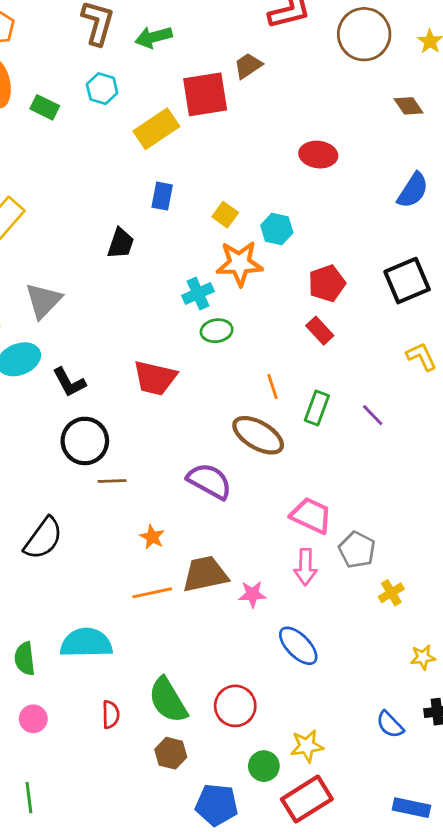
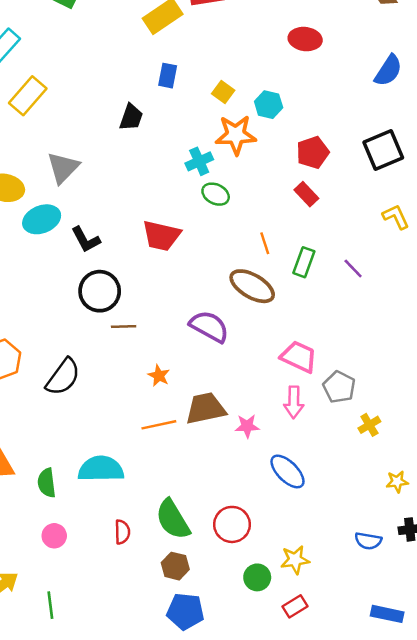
green ellipse: (217, 331) -> (216, 194), turned 36
blue semicircle: (390, 725) -> (368, 541), turned -36
red rectangle: (307, 799) -> (295, 606), size x0.6
blue pentagon: (217, 805) -> (185, 611), moved

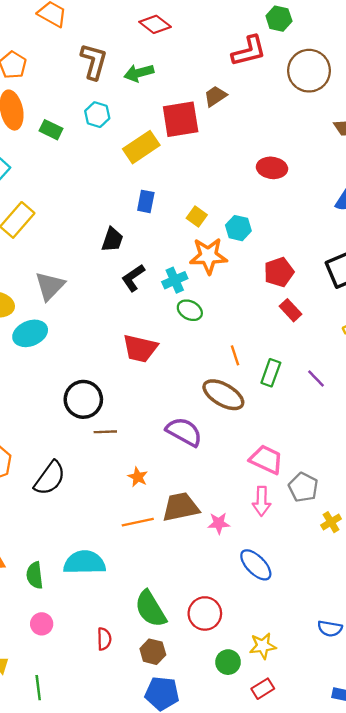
red rectangle: (306, 194) -> (291, 310), moved
black L-shape: (86, 239) -> (133, 278), moved, turned 84
red semicircle: (122, 532) -> (104, 639), moved

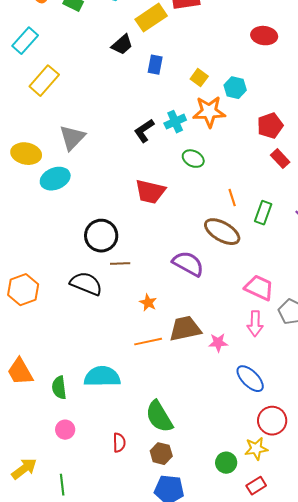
black trapezoid: (112, 240) -> (122, 45), moved, turned 30
cyan cross: (175, 280) -> (175, 122), moved
black semicircle: (50, 478) -> (86, 284), moved, turned -104
red circle: (205, 613) -> (272, 421), moved

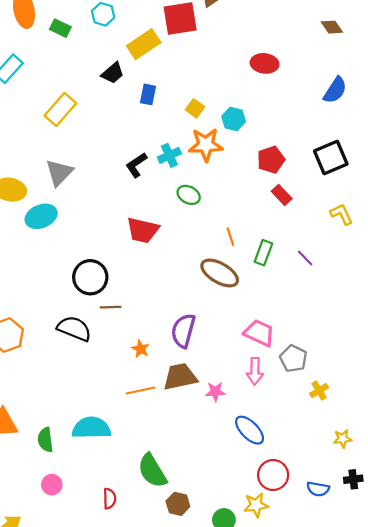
yellow rectangle: (44, 81) -> (60, 109), moved
purple semicircle: (188, 264) -> (183, 331), moved, turned -104
brown hexagon: (161, 454) -> (178, 504), moved

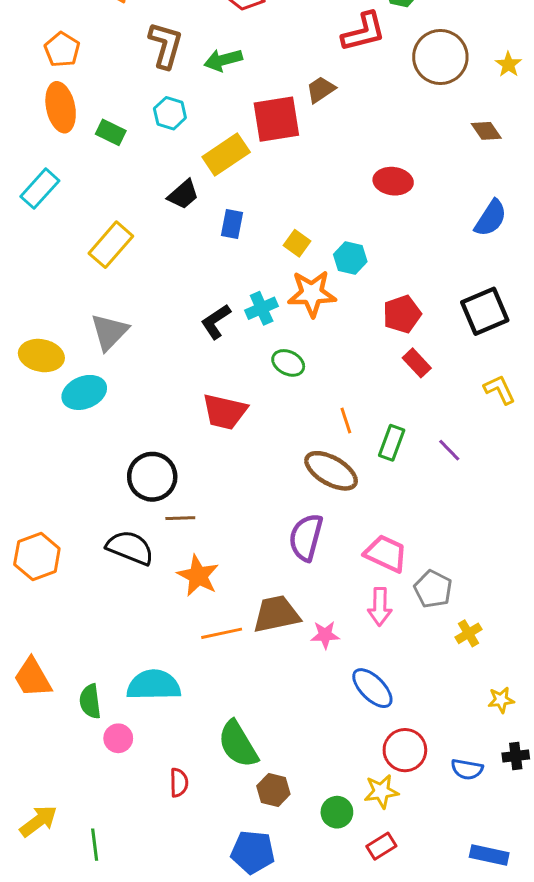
purple semicircle: (183, 331) -> (306, 537), moved
orange star: (141, 349) -> (198, 576), moved, size x1.6
pink circle: (52, 485) -> (118, 738), moved

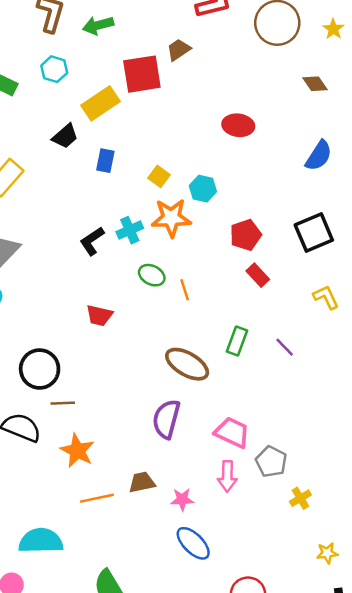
red trapezoid: (225, 412) -> (99, 315), size x0.7
orange line: (346, 421) -> (185, 290), moved
brown trapezoid: (276, 614) -> (142, 482), size x0.7
blue ellipse: (372, 688) -> (193, 543), moved

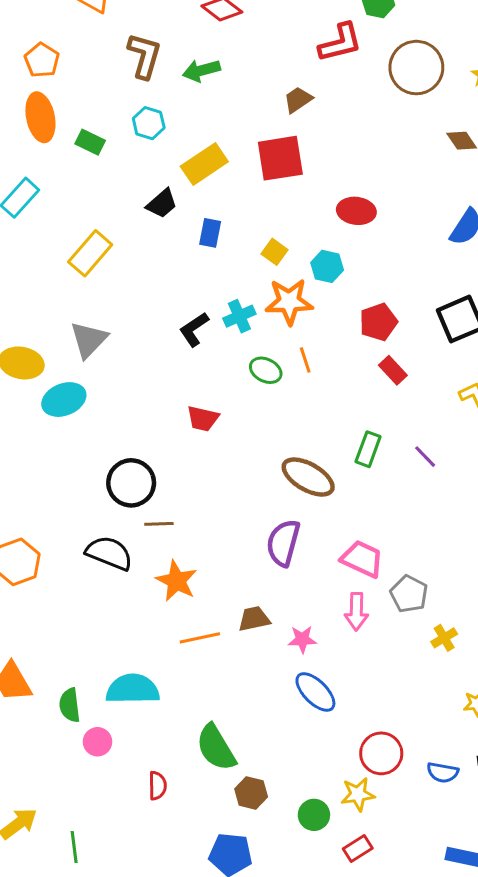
red square: (142, 74) -> (280, 158), moved
red ellipse: (238, 125) -> (356, 211), moved
orange line: (185, 290) -> (305, 360), moved

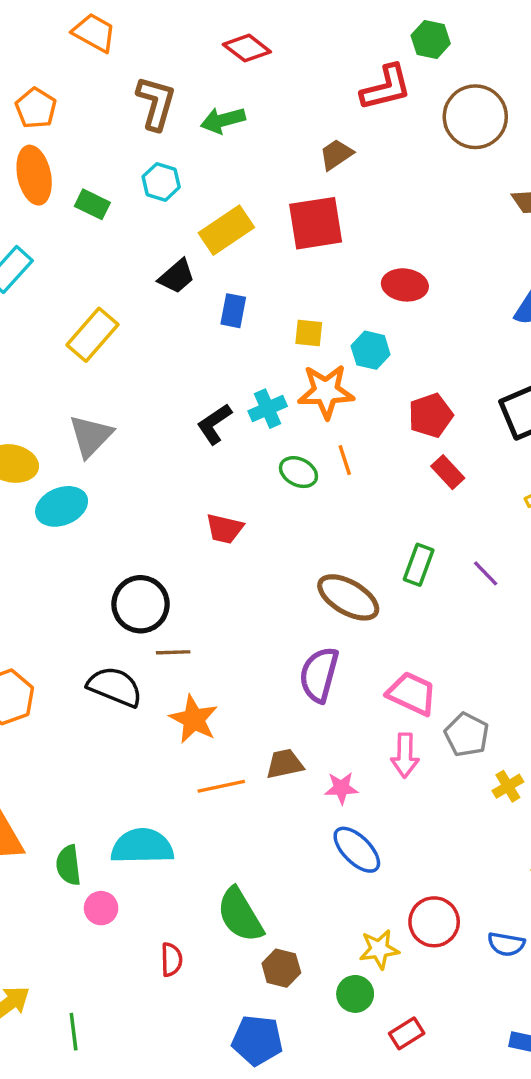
yellow square: (274, 252) -> (309, 333), turned -30
yellow star: (358, 794) -> (379, 949), moved

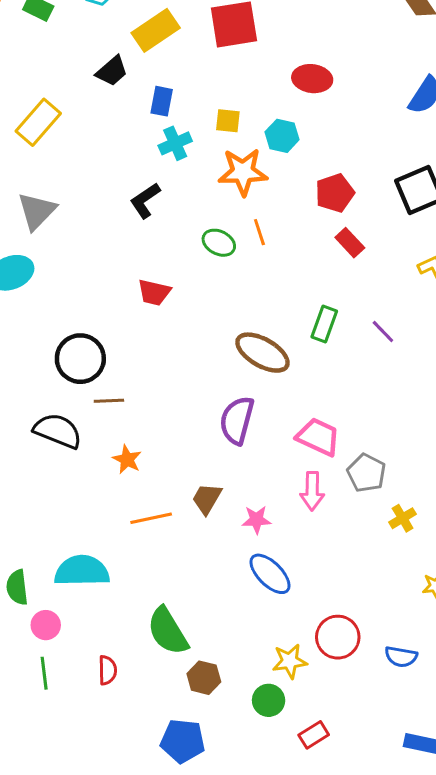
cyan cross: (268, 409) -> (175, 143), moved
orange star: (194, 719) -> (127, 459), size x0.7
brown trapezoid: (285, 764) -> (207, 499), turned -48
green line: (74, 1032) -> (44, 673), moved

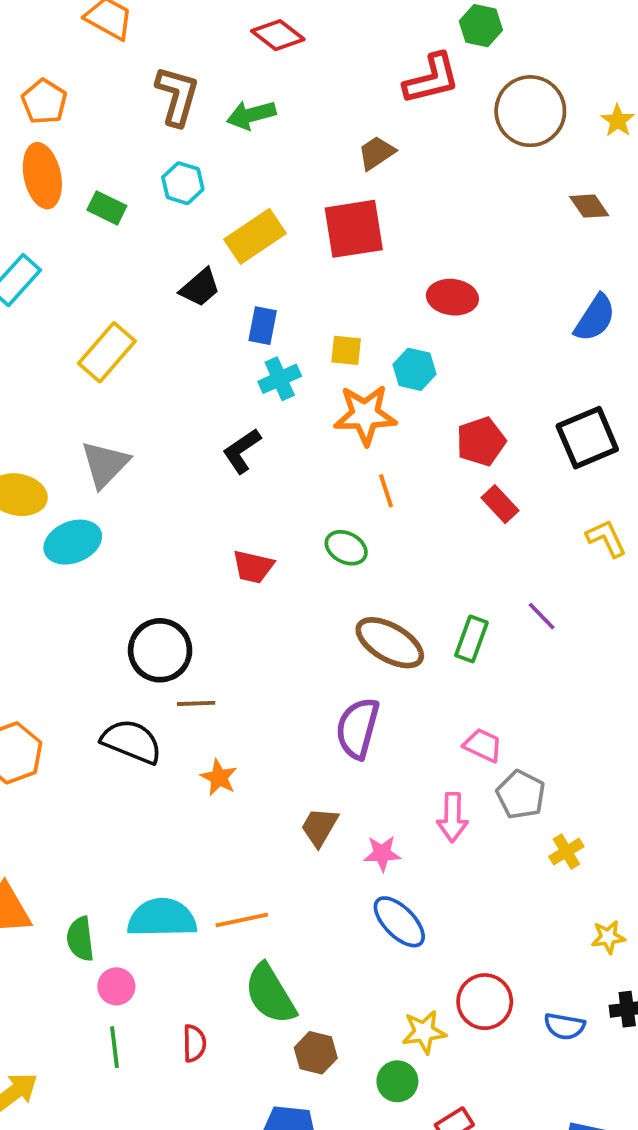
green ellipse: (219, 243) -> (346, 548), moved
green rectangle: (324, 324) -> (471, 639), moved
pink trapezoid: (318, 437) -> (483, 745), moved, size x0.7
orange line: (151, 518) -> (242, 920), moved

